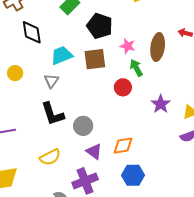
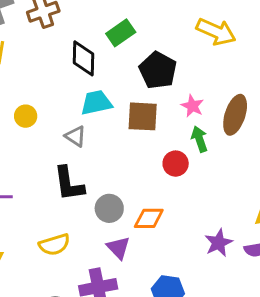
black diamond: (32, 32) -> (83, 58), moved
gray triangle: (51, 81) -> (75, 136), turned -42
purple star: (161, 104) -> (219, 243), moved
orange diamond: (123, 146) -> (149, 218), moved

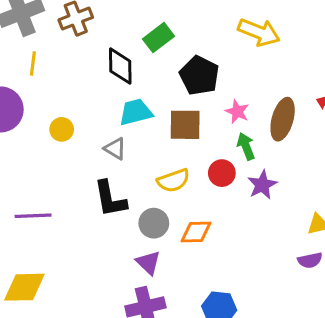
purple star: (219, 243) -> (262, 185), moved
yellow semicircle: (54, 245) -> (173, 181), moved
purple triangle: (118, 248) -> (148, 263), moved

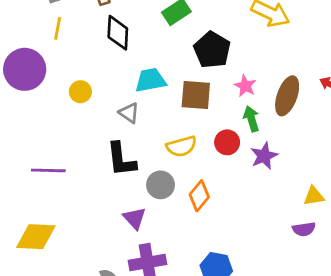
black diamond: (120, 66) -> (118, 33), moved
orange diamond: (196, 232) -> (199, 196), turned -52
purple triangle: (148, 263) -> (135, 218), moved

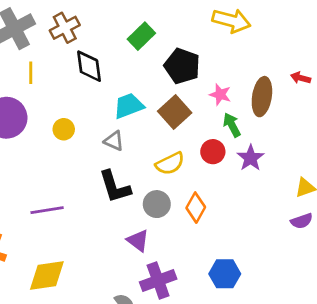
brown square: (196, 95) -> (175, 112), turned -36

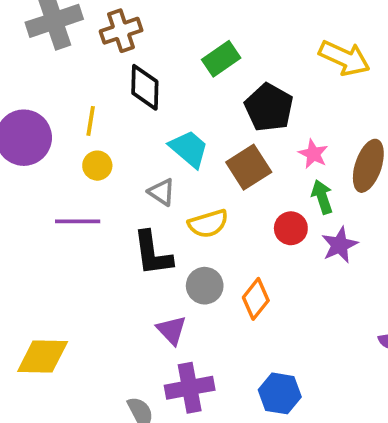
yellow line: (31, 73) -> (91, 121), moved
cyan trapezoid: (129, 106) -> (189, 149), turned 52
yellow semicircle: (170, 164) -> (208, 224), moved
purple line: (47, 210) -> (78, 221), moved

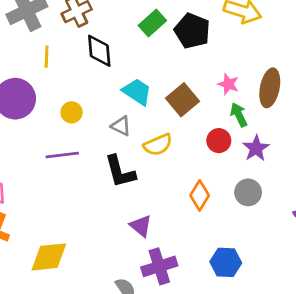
black pentagon: (269, 108) -> (192, 31), moved
yellow line: (91, 121) -> (47, 57), moved
gray circle: (205, 286) -> (248, 192), moved

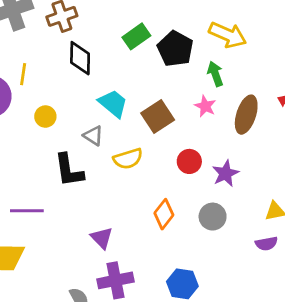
yellow line: (47, 57) -> (23, 74), moved
green arrow: (239, 115) -> (215, 74), moved
purple line: (62, 155) -> (27, 211), moved
black L-shape: (120, 172) -> (69, 170), moved

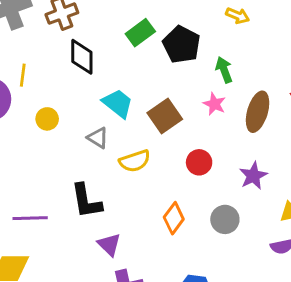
yellow arrow: (228, 35) -> (238, 16), moved, size x0.6
black L-shape: (69, 170) -> (86, 201), moved
purple star: (226, 173) -> (253, 176), moved

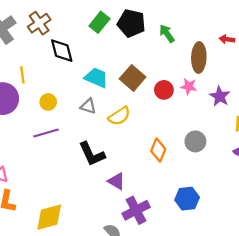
pink star: (214, 104) -> (189, 86), moved
red circle: (199, 162) -> (164, 90), moved
purple star: (253, 176) -> (220, 96), moved
purple line: (30, 218) -> (46, 133), moved

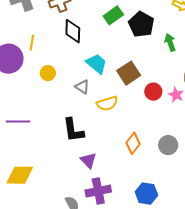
purple line: (46, 133) -> (18, 121), moved

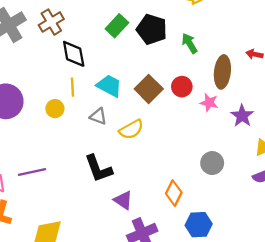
yellow line: (32, 43) -> (72, 87), moved
red circle: (153, 92) -> (182, 87), moved
orange diamond: (133, 143) -> (174, 193), moved

